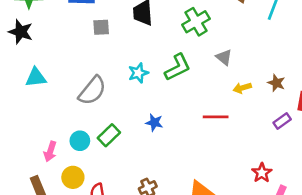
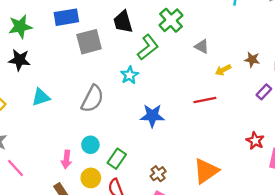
gray square: (101, 27) -> (89, 42), size x1.6
green L-shape: (178, 67) -> (148, 47), moved
blue star: (154, 123) -> (152, 116), size x1.5
green rectangle: (109, 135) -> (117, 159), moved

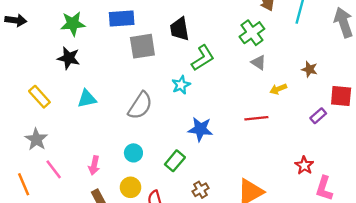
green cross: (171, 20) -> (252, 33), moved
brown star: (252, 60) -> (309, 69), moved
pink arrow: (66, 159) -> (94, 165), moved
green rectangle: (117, 159) -> (175, 161), moved

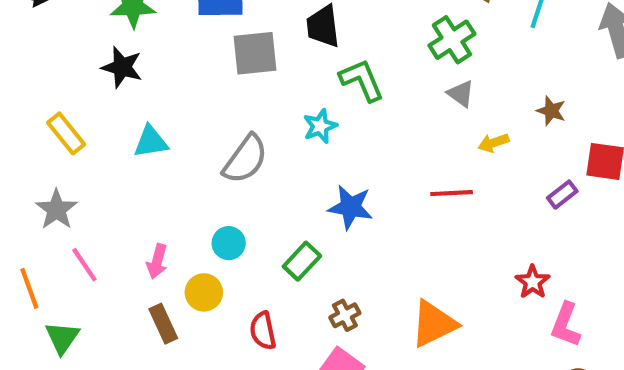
green L-shape: (203, 58) -> (362, 80), turned -84
yellow circle: (130, 187) -> (204, 292), moved

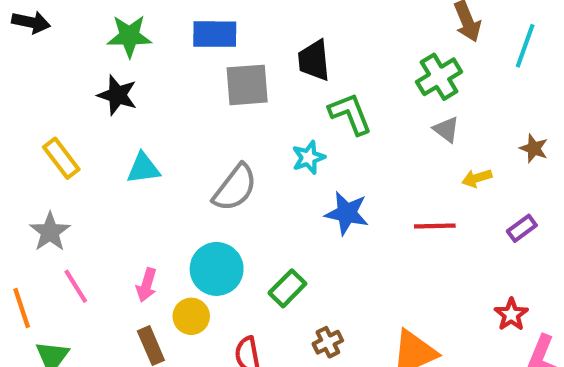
purple rectangle: (562, 195) -> (522, 228), moved
blue star: (350, 207) -> (347, 213), moved
cyan circle: (229, 243) -> (217, 269), size x1.6

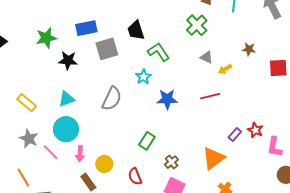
black star: (117, 95) -> (68, 60), moved
gray triangle: (446, 129) -> (207, 57), moved
purple rectangle: (522, 228) -> (235, 135), moved
cyan circle: (217, 269) -> (66, 129), moved
pink line: (76, 286) -> (51, 152), moved

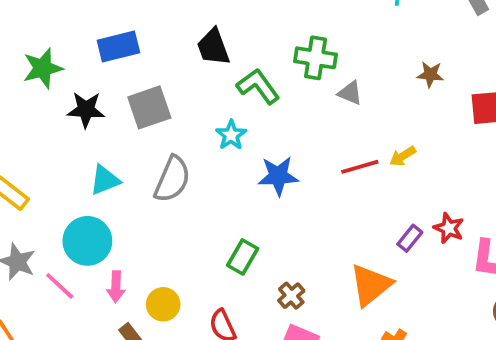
green cross: (197, 25) -> (316, 58), moved, turned -35
gray square: (107, 49) -> (149, 107), moved
yellow arrow: (225, 69) -> (403, 156), moved
cyan triangle: (66, 99) -> (105, 180), moved

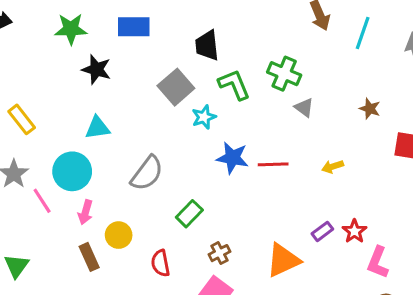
gray square: (149, 107) -> (176, 87), moved, turned -36
red line: (360, 167) -> (273, 164), moved
gray semicircle: (172, 179) -> (147, 173), moved

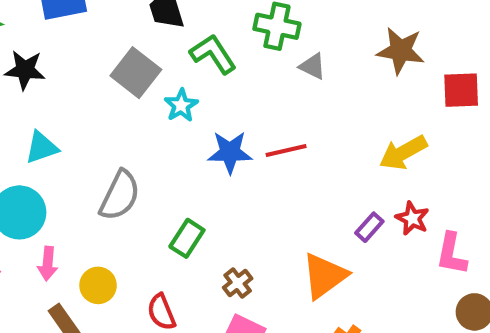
brown star: (370, 109) -> (401, 51), size x1.6
yellow arrow: (333, 167) -> (403, 153), moved, size x1.6

